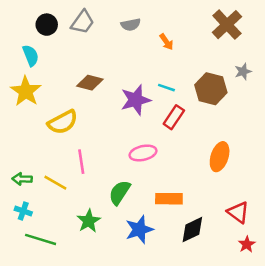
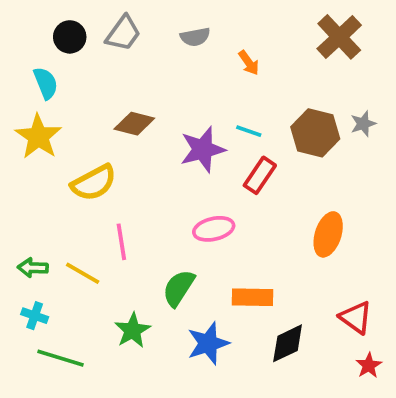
gray star: (243, 71) -> (363, 124), moved

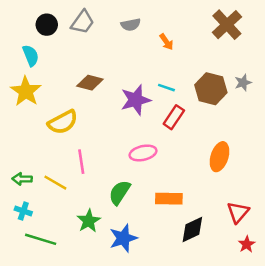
red triangle: (356, 317) -> (238, 212), turned 35
blue star: (208, 343) -> (123, 238), moved

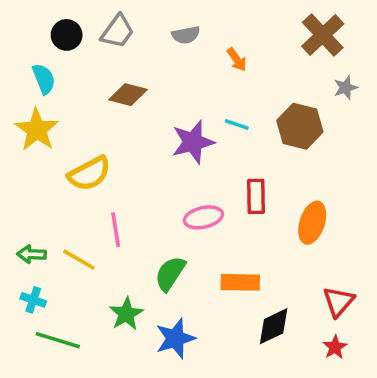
brown diamond: (90, 83) -> (128, 95), moved
gray star: (243, 83) -> (346, 88), moved
red rectangle: (174, 117) -> (256, 196), moved, turned -35
red star: (247, 244) -> (335, 347), moved

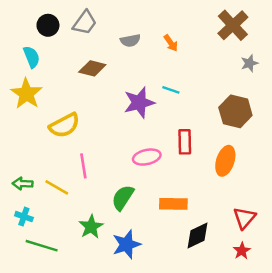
gray semicircle: (186, 35) -> (130, 40), moved
brown hexagon: (300, 126) -> (235, 111), moved

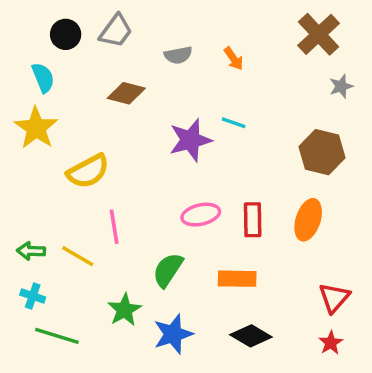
red rectangle: (185, 142) -> (253, 220), moved
black diamond: (197, 236) -> (251, 336), moved, turned 56

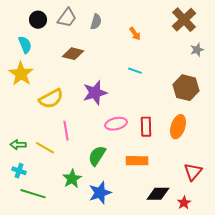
gray semicircle: (178, 55) -> (96, 22), moved, turned -63
purple star: (190, 140) -> (95, 93), moved
black diamond: (251, 336) -> (158, 194), moved, turned -30
red star: (331, 343) -> (184, 203), moved

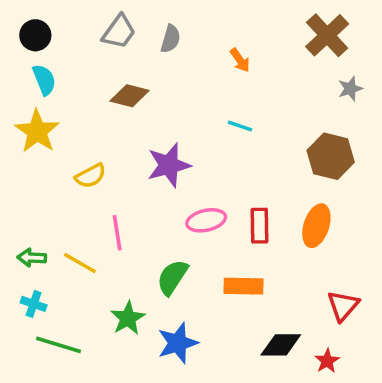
black circle: (38, 20) -> (35, 35), moved
yellow semicircle: (51, 99) -> (90, 176), size x0.7

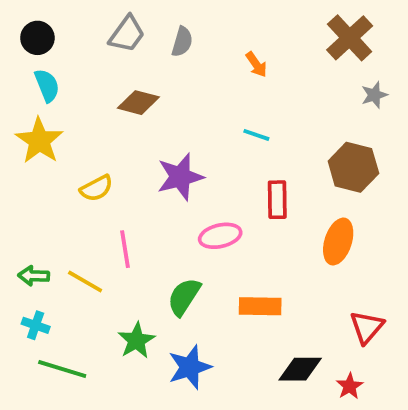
red rectangle: (259, 226) -> (277, 200), moved

